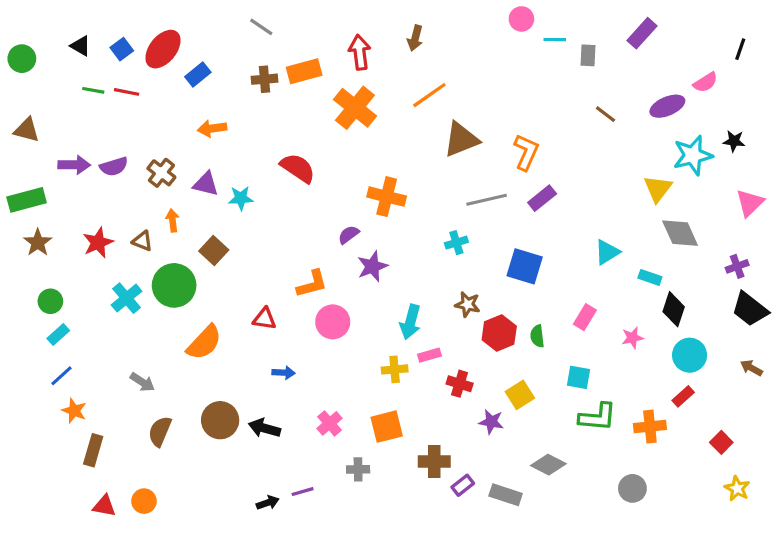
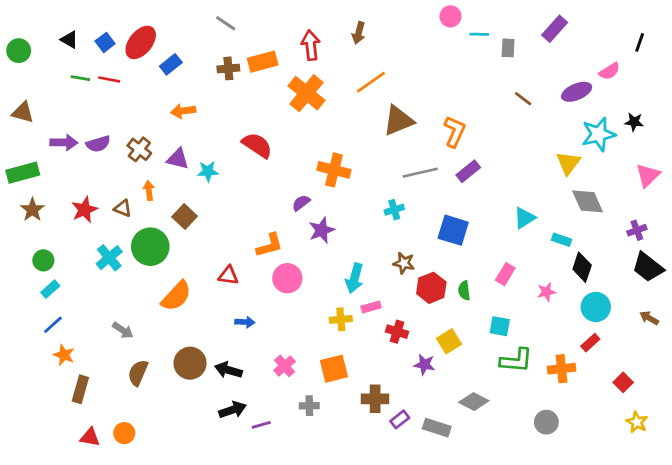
black arrow: (268, 503) -> (233, 410), moved, size x1.4

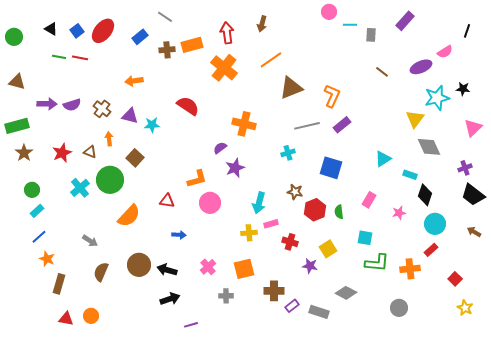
blue rectangle: (171, 64) -> (140, 37), moved
purple line: (261, 425) -> (191, 325), moved

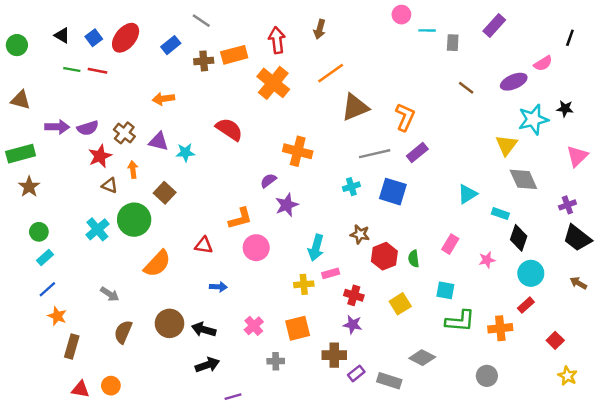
red star: (62, 153) -> (100, 156), moved
blue square: (331, 168) -> (393, 192), moved
purple star: (310, 266) -> (353, 325), moved

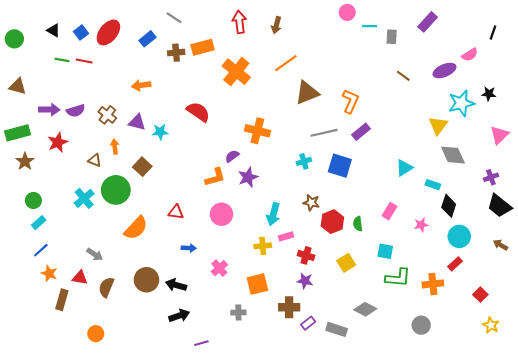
red arrow: (277, 40) -> (239, 22), moved
red star: (100, 156) -> (58, 142), moved
orange L-shape: (240, 218) -> (215, 177), moved
pink cross: (254, 326) -> (219, 268), moved
red triangle: (80, 389) -> (80, 278), moved

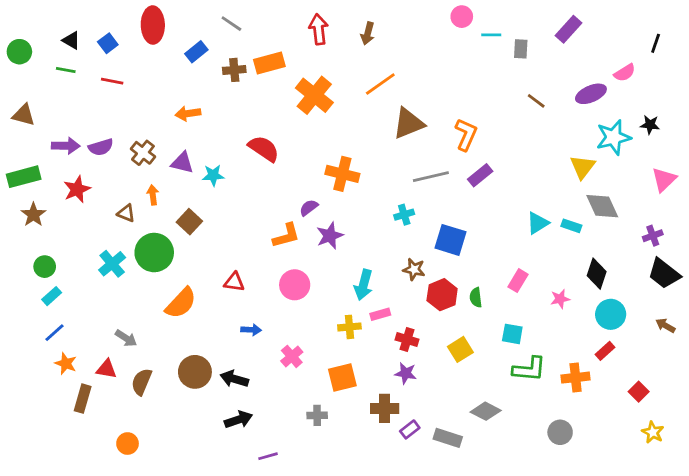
red ellipse: (108, 32) -> (153, 25), moved, turned -40
green line: (62, 60) -> (66, 70), moved
blue square: (340, 166) -> (451, 240), moved
cyan rectangle: (433, 185) -> (571, 226), moved

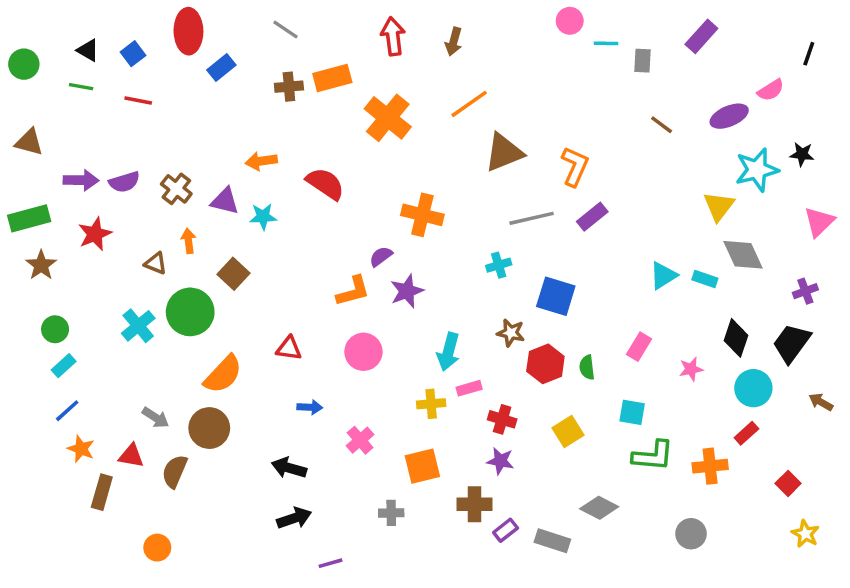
blue rectangle: (196, 52) -> (221, 68), moved
orange arrow: (188, 113) -> (261, 161), moved
black trapezoid: (664, 274) -> (792, 343), moved, turned 88
brown circle: (195, 372) -> (209, 428), moved

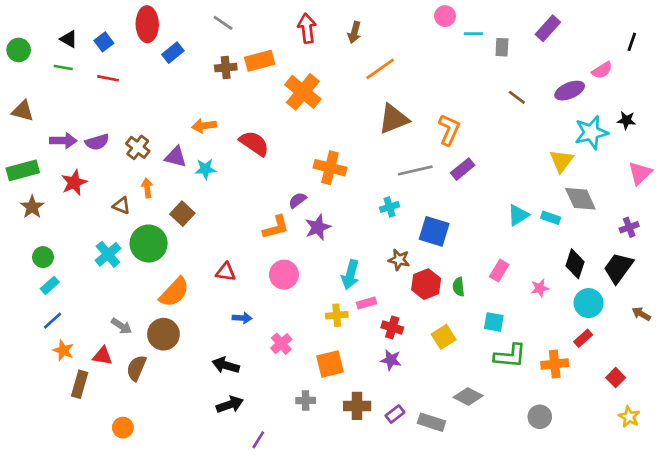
orange line: (469, 104) -> (380, 69), moved
brown cross: (474, 504) -> (357, 406), moved
purple line: (331, 563) -> (258, 440), turned -42

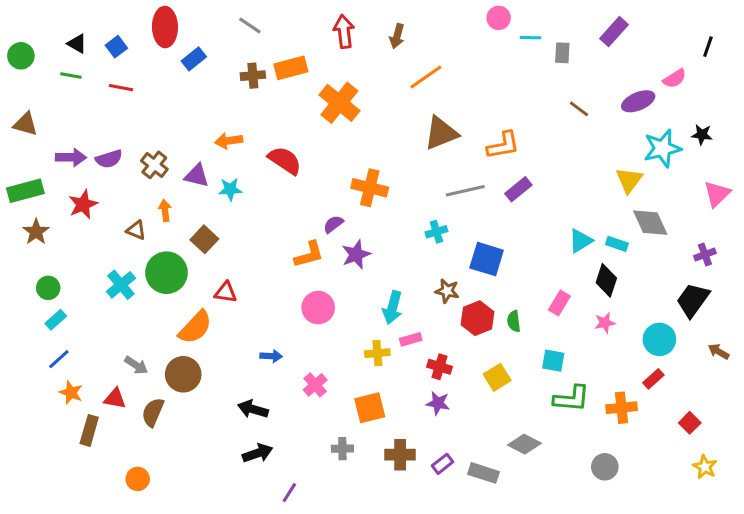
orange L-shape: (449, 130) -> (503, 145), turned 56
black diamond: (575, 264) -> (606, 280), moved
red triangle: (226, 272) -> (226, 292), moved

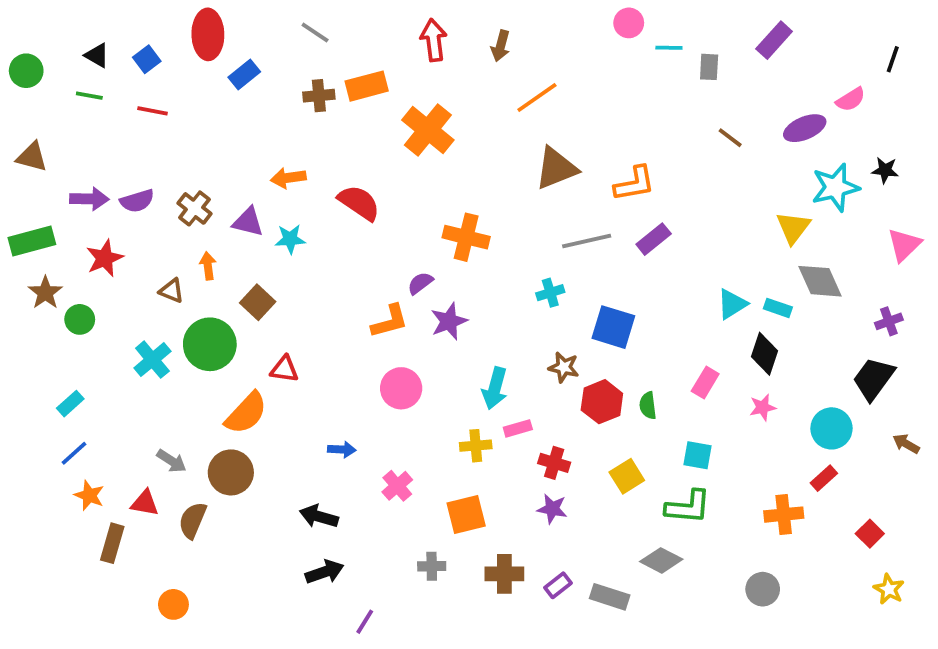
green circle: (48, 288) -> (80, 319), moved
green L-shape: (571, 399) -> (688, 507), moved

